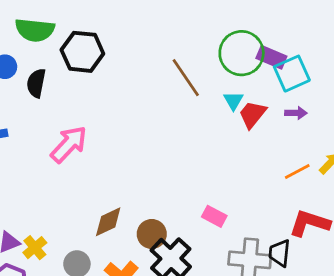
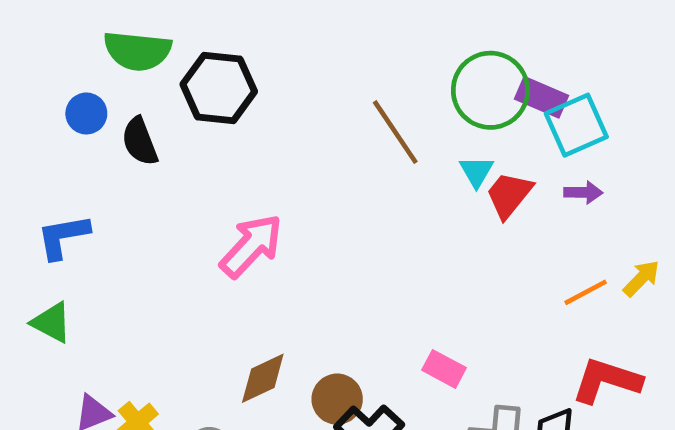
black semicircle: (36, 83) -> (140, 141), turned -32
pink arrow: (69, 144) -> (251, 246), moved

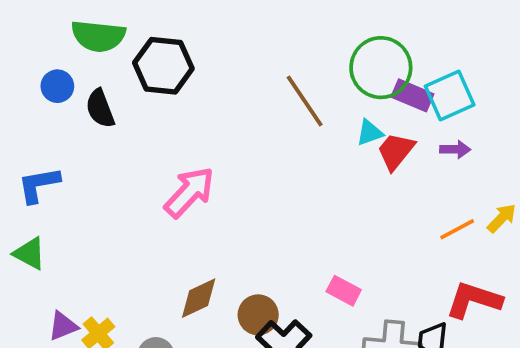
purple rectangle: (542, 97) -> (412, 95), moved
cyan triangle: (476, 172) -> (370, 133), turned 40

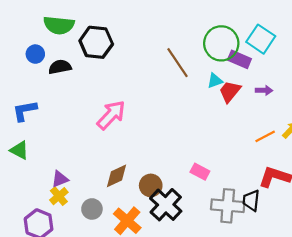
cyan square: (450, 95) -> (261, 39), moved, turned -32
black semicircle: (100, 108) -> (60, 67), turned 100
purple triangle: (63, 326) -> (60, 179), moved

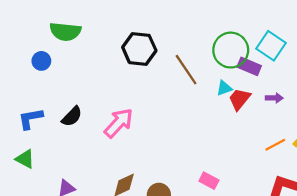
black hexagon: (96, 42) -> (139, 49), moved
black semicircle: (60, 67) -> (72, 116), moved, turned 145

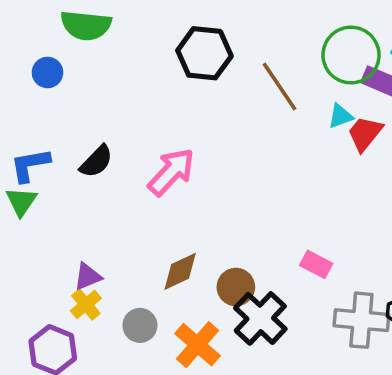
green triangle: (25, 159) -> (21, 202), moved, turned 36

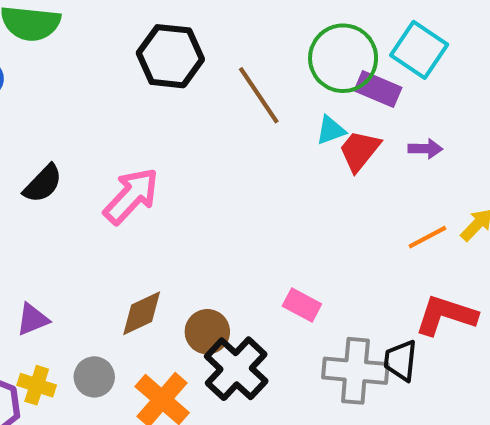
yellow cross: (86, 304) -> (37, 385), moved, turned -32

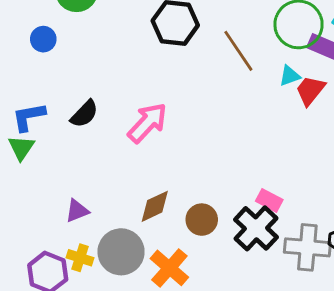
black cross: (236, 369) -> (256, 228), moved
gray circle: (94, 377) -> (121, 252), size x1.6

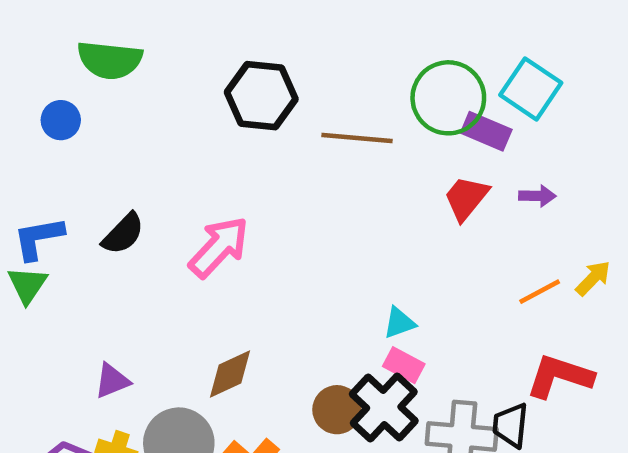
brown line: (238, 51) -> (357, 138), turned -51
cyan triangle: (290, 76) -> (399, 323), moved
brown circle: (202, 220) -> (337, 410), moved

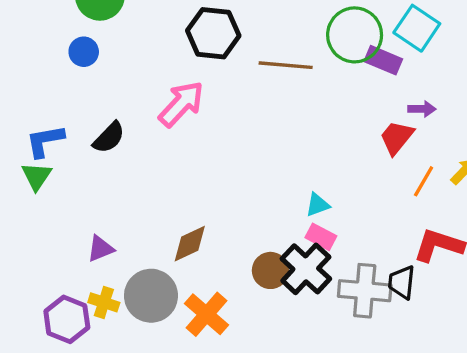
blue circle: (61, 120) -> (84, 52), moved
red trapezoid: (466, 198) -> (397, 138), moved
pink arrow: (219, 247) -> (181, 104), moved
orange line: (540, 292) -> (424, 181), turned -32

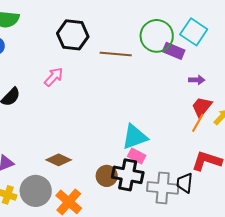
pink arrow: (181, 104) -> (54, 77), size x0.7
red trapezoid: (397, 138) -> (202, 107), moved
cyan triangle: (318, 205) -> (135, 137), size x1.8
brown diamond: (190, 244) -> (59, 160), turned 50
black cross: (306, 269) -> (128, 175), turned -32

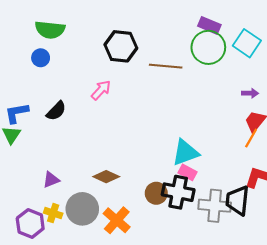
purple rectangle: (174, 51) -> (209, 25), moved
black trapezoid: (185, 183) -> (238, 201), size x1.4

